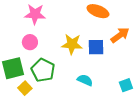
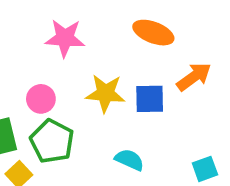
pink star: (35, 14) -> (65, 38), moved
pink circle: (30, 42) -> (41, 99), moved

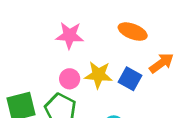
pink circle: (41, 99) -> (70, 79), moved
blue square: (150, 99) -> (130, 79), turned 30

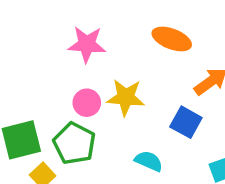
blue square: (130, 79) -> (186, 122), moved

